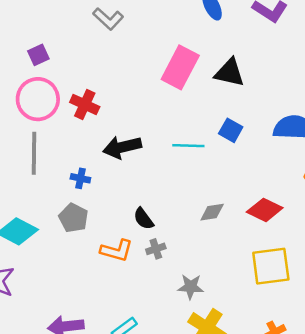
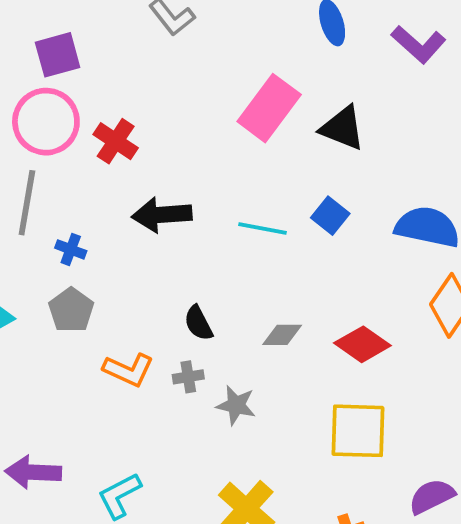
purple square: (38, 55) -> (58, 55), size x1.4
blue cross: (80, 178) -> (71, 249), moved
black semicircle: (144, 219) -> (198, 323), moved
gray star: (191, 287) -> (236, 405), moved

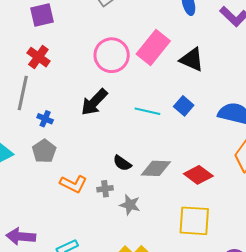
pink circle: (46, 122) -> (112, 55), moved
red cross: (116, 141) -> (38, 57), moved
black arrow: (162, 215) -> (94, 102), turned -44
black semicircle: (198, 323) -> (122, 163), moved, turned -30
gray diamond: (282, 335) -> (156, 168), size x1.4

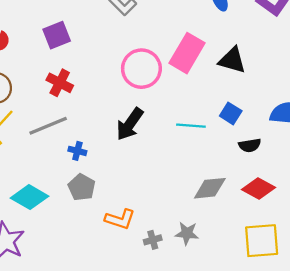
gray line: (23, 93) -> (48, 126), turned 64
black semicircle: (122, 163) -> (250, 145), moved, turned -36
gray cross: (105, 189) -> (153, 240), moved

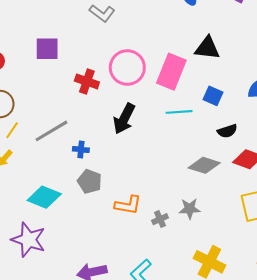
purple square: (57, 35) -> (47, 49), turned 30
pink rectangle: (187, 53) -> (171, 72), moved
red cross: (60, 83) -> (87, 81), moved
black semicircle: (250, 145) -> (227, 131), moved
gray diamond: (210, 188) -> (204, 165), turned 32

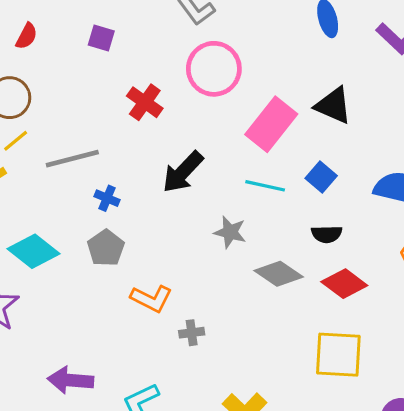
purple square: (47, 49) -> (101, 38), size x0.7
pink circle: (127, 68) -> (214, 69), moved
gray star: (190, 209) -> (230, 232), moved

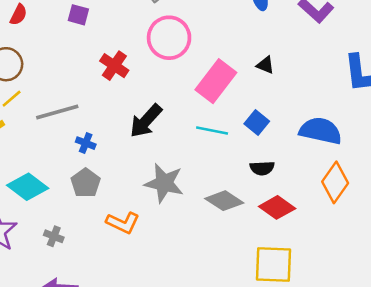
black triangle: (333, 105) -> (265, 65), size x0.6
gray star: (230, 232) -> (164, 183), moved, size x1.5
gray cross: (192, 333) -> (54, 236), moved, turned 30

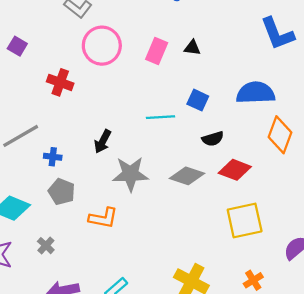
purple square: (78, 15) -> (17, 46), turned 30
pink rectangle: (216, 81) -> (157, 51), moved, size x0.7
black arrow: (146, 121) -> (103, 141), moved, size x0.7
gray cross: (54, 236) -> (46, 246), turned 36

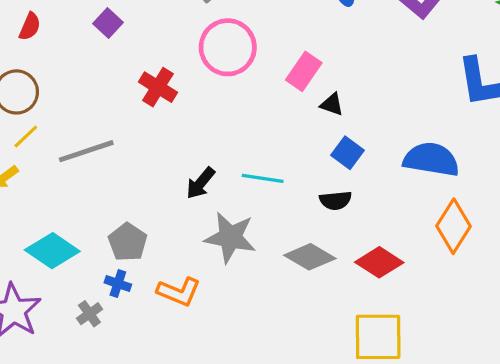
black triangle: (192, 48) -> (332, 104), moved
cyan line: (160, 117) -> (263, 178), moved
black semicircle: (213, 139) -> (335, 200), moved
blue cross: (53, 157) -> (118, 284), moved

